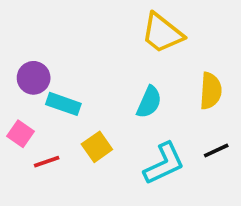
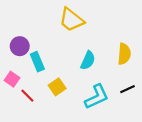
yellow trapezoid: (162, 33) -> (71, 20), moved
cyan rectangle: (63, 104) -> (37, 62), turned 48
red line: (47, 162) -> (27, 96), turned 64

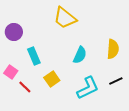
purple circle: (20, 46) -> (14, 32), moved

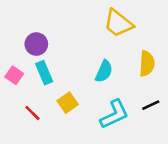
yellow trapezoid: (65, 18) -> (118, 23), moved
purple circle: (14, 32) -> (36, 44), moved
pink square: (11, 72) -> (14, 75), moved

